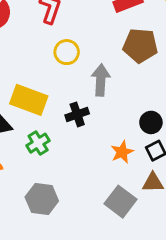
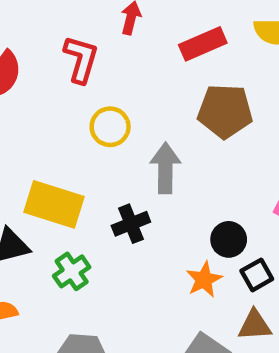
black circle: (151, 122) -> (229, 239), moved

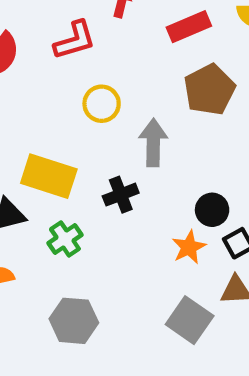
red L-shape: (81, 59) -> (75, 40), turned 57
brown pentagon: (225, 111) -> (209, 90), turned -30

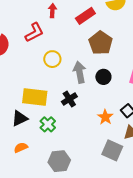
black circle: (212, 210) -> (103, 77), moved

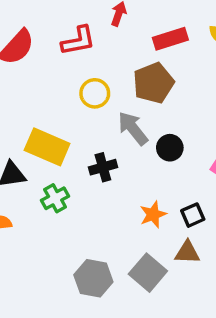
brown pentagon: (101, 43) -> (153, 83), moved
gray arrow: (80, 72) -> (133, 128), turned -45
gray hexagon: (59, 161) -> (93, 278), moved

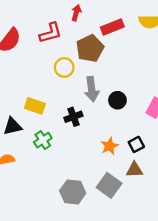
brown pentagon: (153, 83) -> (90, 48), moved
gray arrow: (133, 128) -> (92, 89), turned -145
yellow rectangle: (47, 147) -> (35, 106), size x0.7

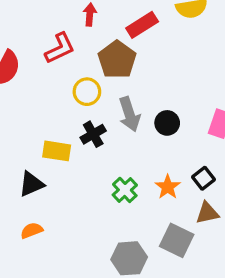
black cross: (73, 117) -> (93, 134), moved
green cross: (43, 140) -> (125, 190), moved

